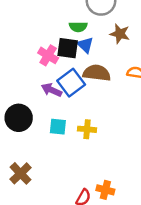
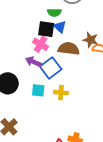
brown star: (120, 34) -> (90, 40), moved
pink cross: (48, 55) -> (41, 44), moved
blue square: (71, 83) -> (51, 68), moved

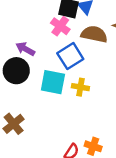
purple arrow: (33, 62) -> (25, 49), moved
cyan square: (38, 90) -> (53, 82), size x1.5

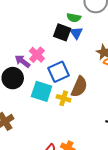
pink cross: (60, 26) -> (37, 55), moved
brown semicircle: (94, 34) -> (79, 87), moved, turned 95

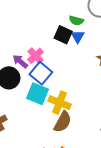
blue square: (59, 72) -> (41, 73), moved, turned -30
brown semicircle: (79, 87) -> (63, 122), moved
yellow cross: (64, 98) -> (60, 103), size x1.5

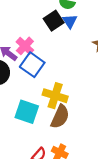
black square: (63, 35) -> (54, 21), turned 36
cyan square: (37, 94) -> (27, 112), moved

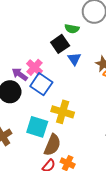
blue triangle: (70, 21) -> (74, 59), moved
brown semicircle: (60, 117) -> (52, 145), moved

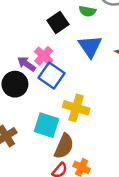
black square: (60, 44) -> (58, 22), moved
blue triangle: (74, 59) -> (90, 46), size x1.5

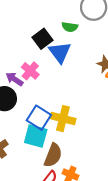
blue triangle: (90, 46) -> (60, 52), moved
blue square: (52, 76) -> (39, 118), moved

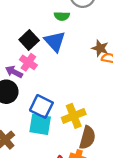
black square: (42, 39) -> (29, 40), moved
yellow cross: (63, 119) -> (74, 116), moved, turned -30
brown semicircle: (53, 155) -> (87, 138), moved

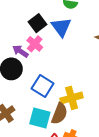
cyan square: (40, 124) -> (40, 118), moved
brown semicircle: (87, 138) -> (59, 114), moved

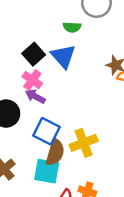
purple arrow: (20, 51) -> (35, 96), moved
brown semicircle: (59, 114) -> (55, 152), moved

